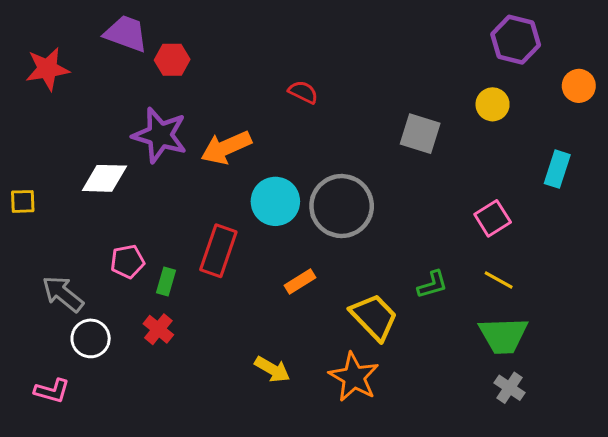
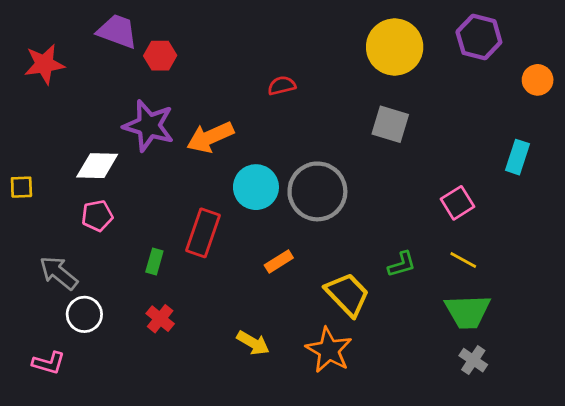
red semicircle: (303, 92) -> (282, 86), turned -40
yellow circle: (493, 104) -> (395, 47), moved, size x1.8
pink pentagon: (128, 261) -> (97, 216), moved
red cross: (158, 329) -> (160, 319), moved

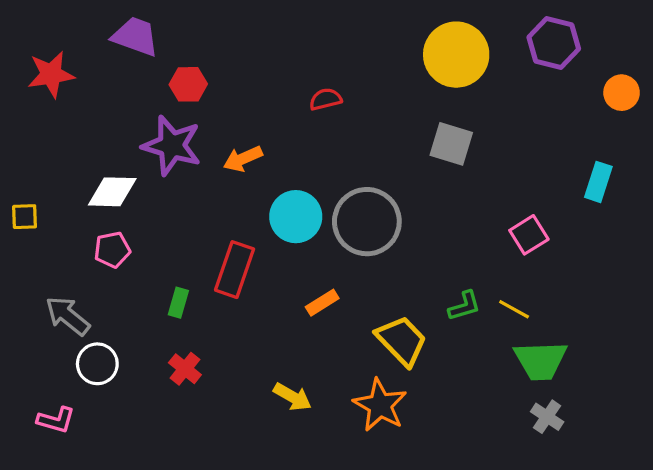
red hexagon: (160, 56) -> (188, 84), moved
orange arrow: (210, 137) -> (243, 159), size x0.7
yellow line: (463, 260) -> (514, 309), moved

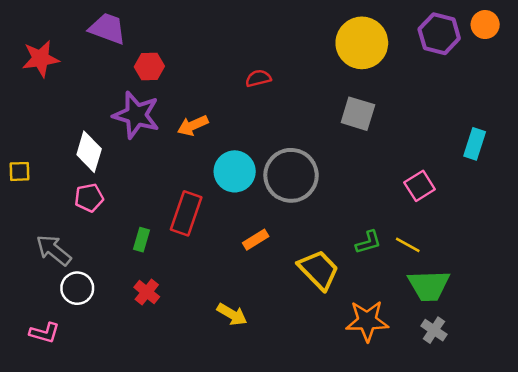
orange circle: (622, 93) -> (485, 25), moved
white diamond: (112, 192) -> (89, 152), turned -75
orange star: (380, 405) -> (367, 321), moved, turned -30

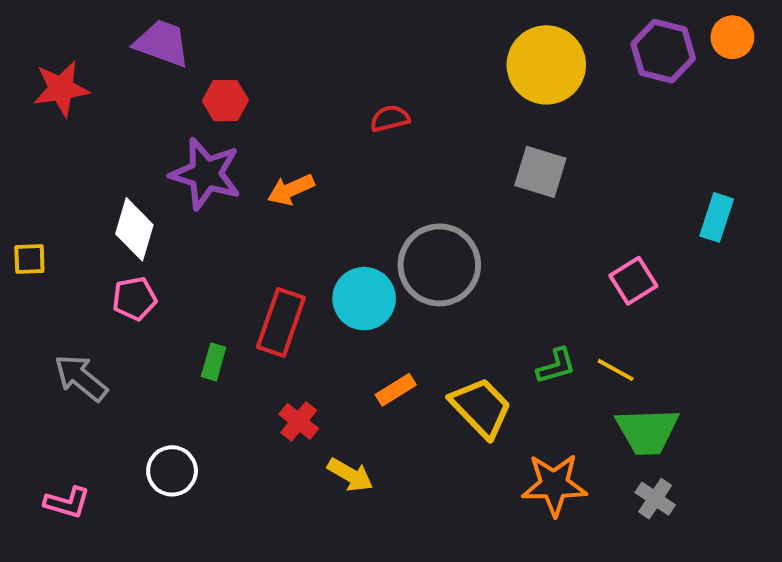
cyan circle: (235, 171) -> (364, 299), moved
orange rectangle: (256, 240) -> (396, 390), moved
white circle: (77, 288) -> (172, 471), moved
red cross: (147, 292) -> (299, 421), moved

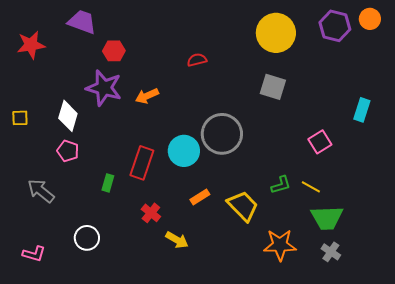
yellow square: (29, 259) -> (20, 118), moved
pink pentagon: (134, 299) -> (68, 151), turned 30

